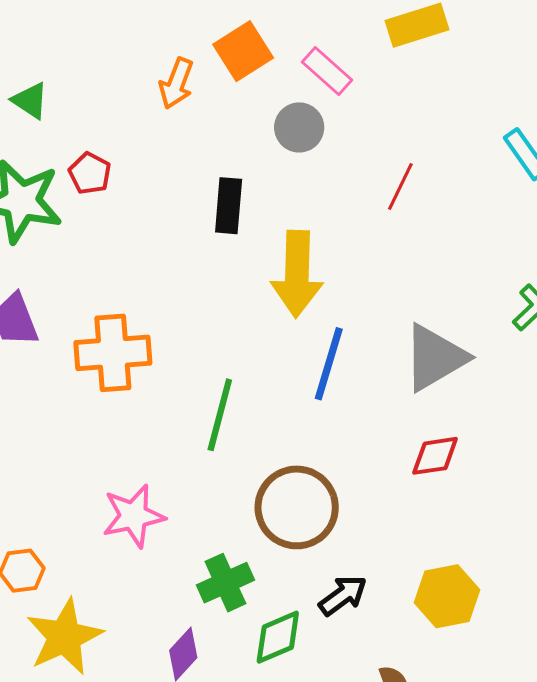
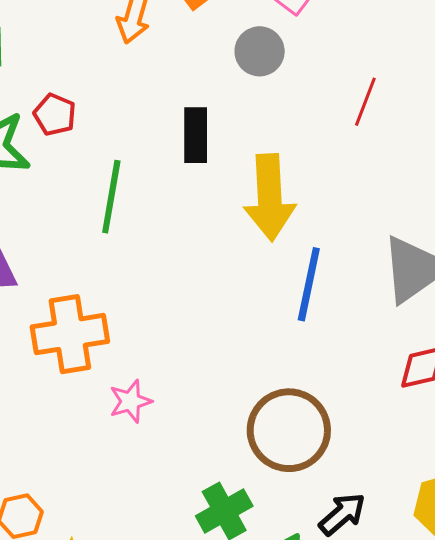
orange cross: (113, 353) -> (70, 334), moved
green line: (220, 415) -> (111, 197), moved
pink star: (134, 516) -> (130, 401), moved, size x0.7

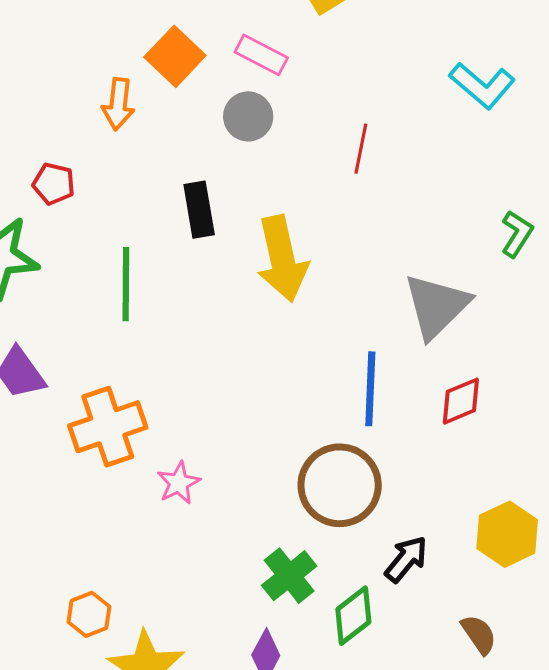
red pentagon: (55, 115) -> (54, 184), moved
blue line: (309, 284) -> (370, 389), moved

